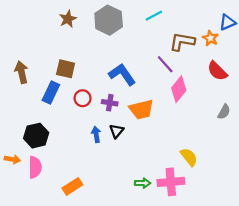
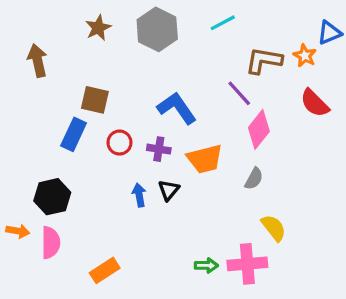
brown arrow: (21, 72) -> (37, 61), moved
gray semicircle: (224, 112) -> (254, 179), moved

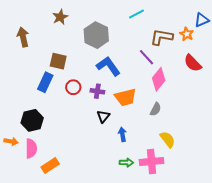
gray hexagon: (157, 29) -> (96, 35), moved
blue arrow: (139, 195) -> (122, 134), moved
orange rectangle: (105, 270) -> (50, 166), moved

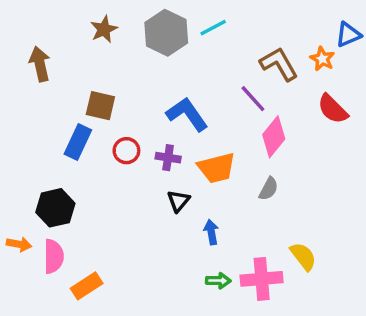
cyan line: (136, 14) -> (213, 28), moved
gray hexagon: (96, 35) -> (166, 33), moved
brown L-shape: (162, 37) -> (279, 64), turned 50
yellow semicircle: (168, 139) -> (303, 256), moved

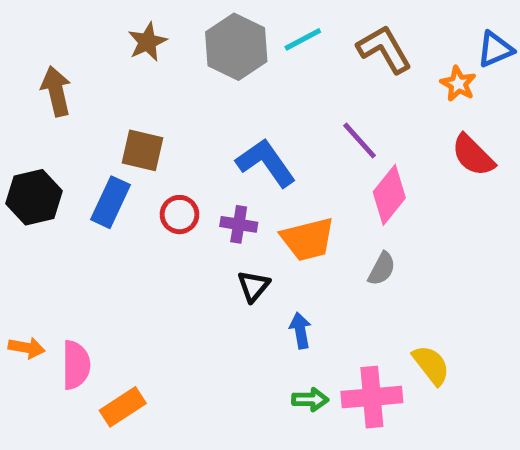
brown L-shape: (279, 64) -> (384, 49), moved
black hexagon: (55, 208) -> (34, 197), moved

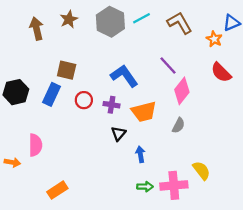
brown arrow: (56, 91) -> (37, 29), moved
pink semicircle: (76, 365) -> (35, 145), moved

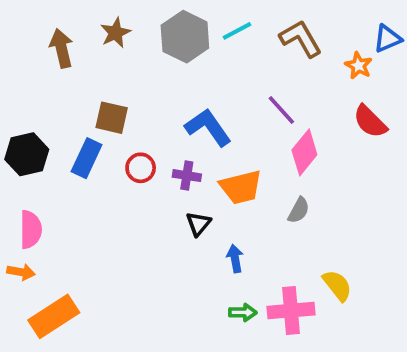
pink semicircle: (35, 145) -> (31, 230), moved
orange rectangle: (57, 190) -> (54, 316), moved, size x1.4

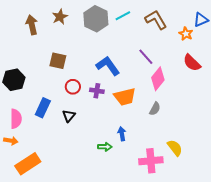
blue rectangle: (87, 158) -> (43, 108), moved
black triangle: (198, 224) -> (69, 116), moved
green arrow: (243, 312) -> (105, 147), moved

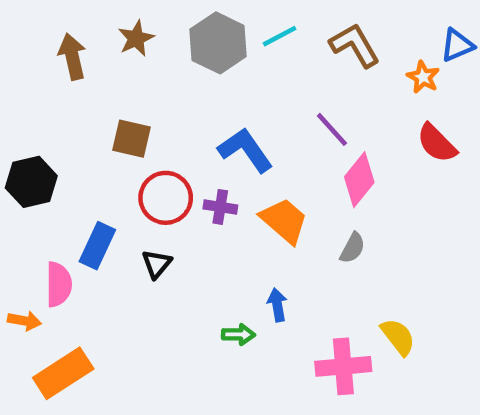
red circle: (73, 87) -> (166, 198), size x1.5
orange trapezoid: (125, 97) -> (284, 221), turned -125
pink semicircle: (16, 119) -> (59, 284), moved

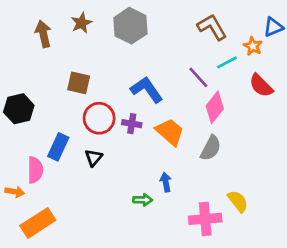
cyan line: (280, 36) -> (227, 62), moved
gray semicircle: (352, 248) -> (211, 148), size x1.4

